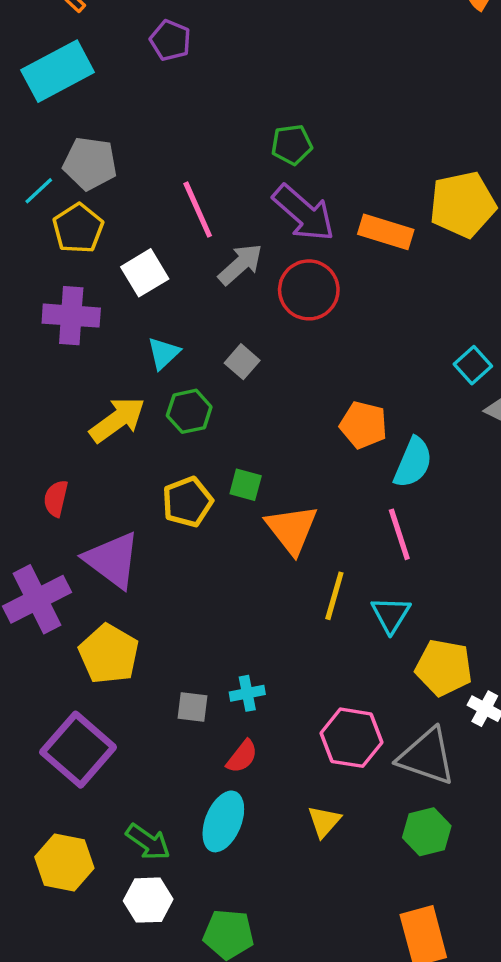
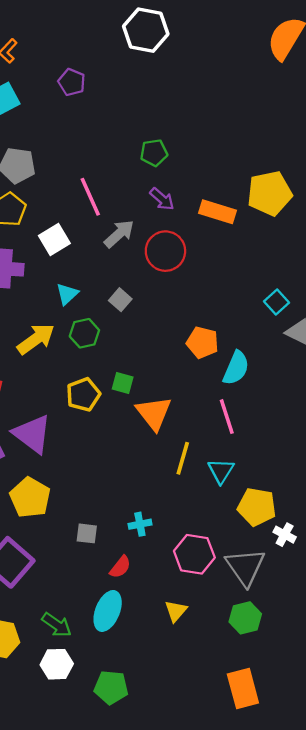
purple arrow: (304, 213) -> (162, 199), size x0.6
cyan cross: (247, 693) -> (140, 524), moved
gray triangle: (427, 757) -> (245, 567), turned 36

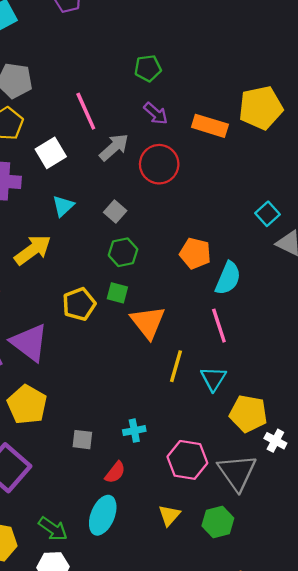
green hexagon: (84, 333) -> (123, 252), moved
green hexagon: (245, 618) -> (218, 522), moved

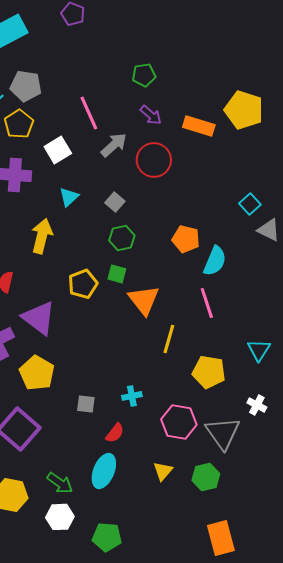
yellow pentagon: (261, 108) -> (244, 110), turned 30
yellow arrow: (33, 250) -> (42, 236), turned -40
cyan triangle: (213, 379) -> (259, 350), moved
yellow pentagon: (248, 414) -> (209, 372), moved

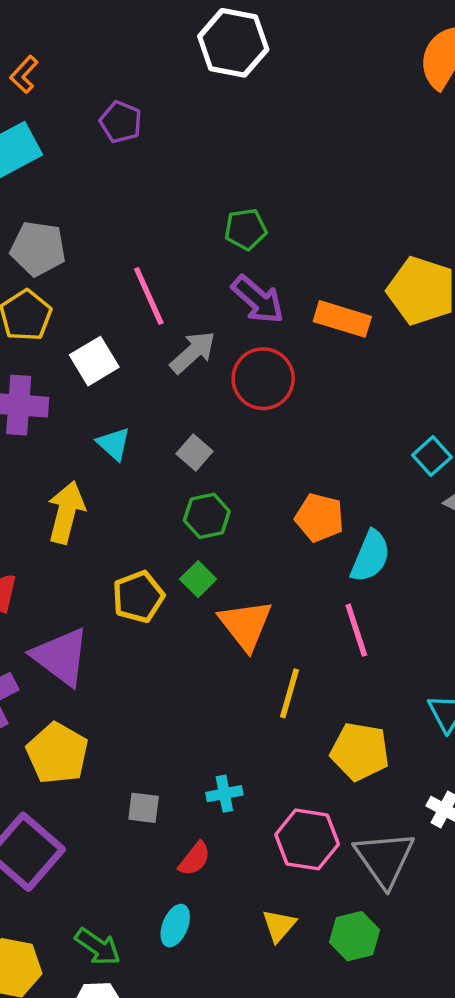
purple arrow: (151, 115) -> (258, 300), size x1.4
cyan triangle: (69, 197) -> (114, 444), turned -35
green square: (117, 274) -> (198, 579), turned 30
cyan ellipse: (104, 471) -> (175, 926), size x0.7

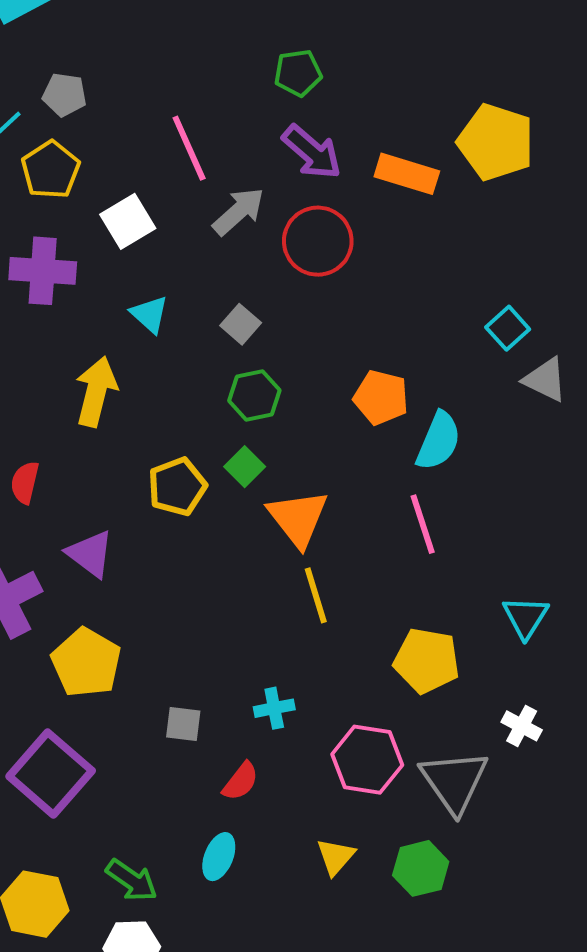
gray pentagon: (38, 249) -> (64, 95), size x0.7
purple triangle: (61, 657) -> (90, 554), size x0.7
yellow line: (290, 693) -> (316, 595), moved, turned -33

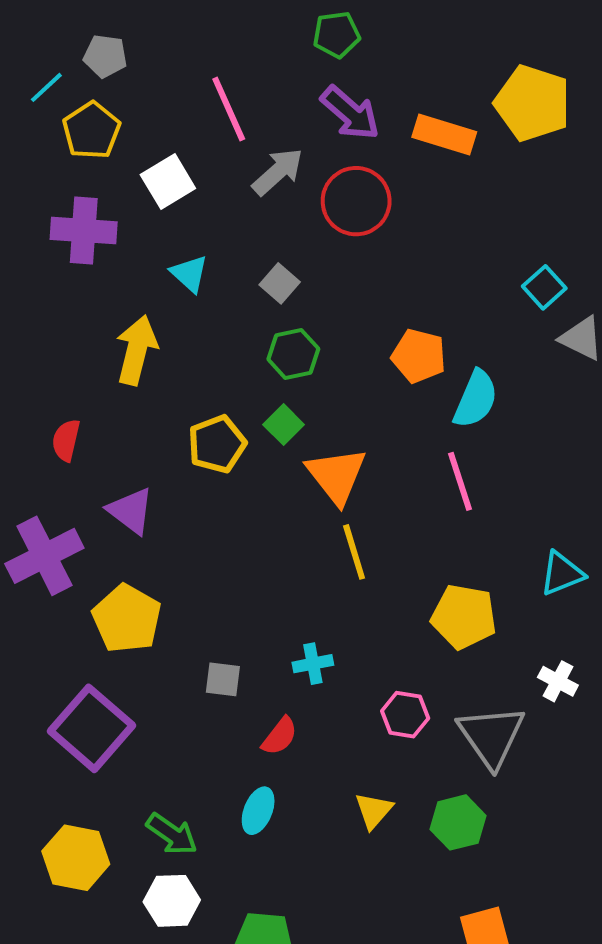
cyan triangle: (526, 617) -> (562, 574), turned 36
pink hexagon: (367, 760) -> (405, 715), size x0.7

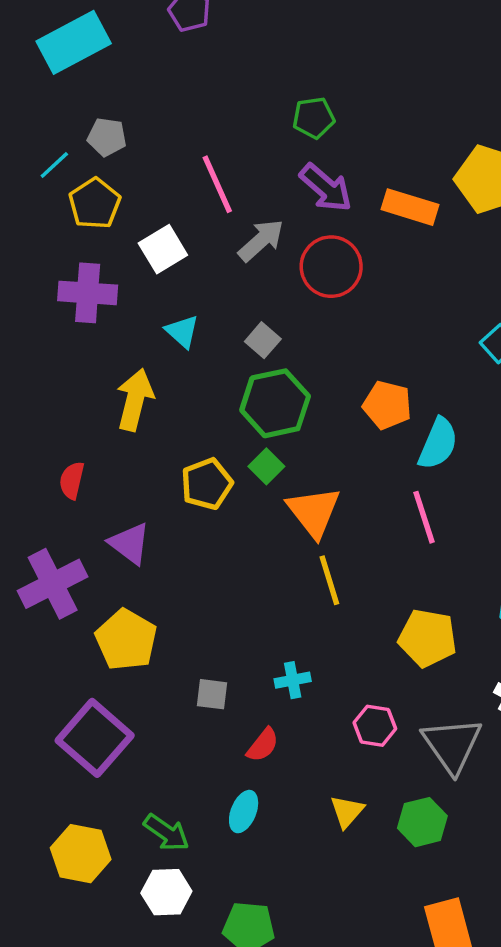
green hexagon: (293, 354) -> (275, 403), size x1.5

